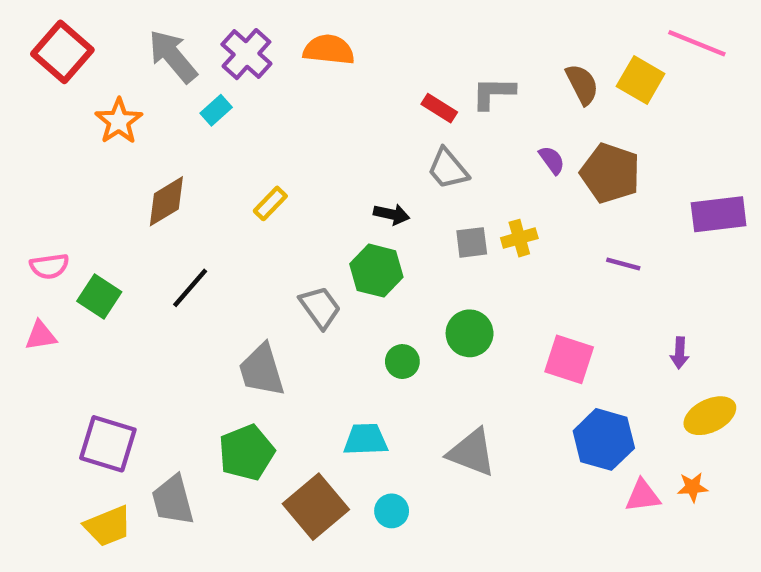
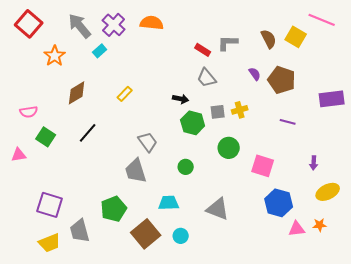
pink semicircle: (49, 266) -> (29, 112), moved
green hexagon: (376, 271) -> (193, 123), moved
green circle: (470, 333) -> (229, 148), moved
gray trapezoid: (262, 370) -> (136, 171), moved

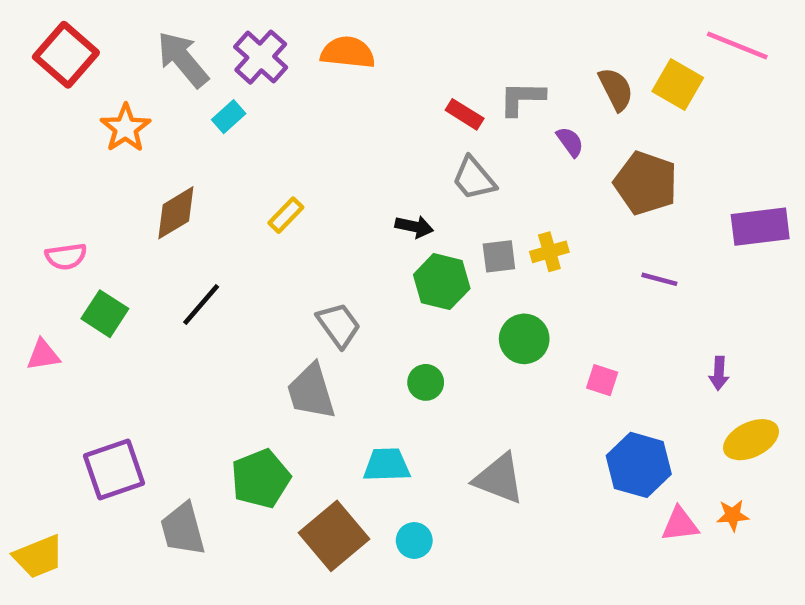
purple semicircle: (255, 74) -> (570, 142), moved
pink square: (263, 166) -> (602, 380), size x0.6
purple square: (50, 205) -> (114, 469), turned -36
yellow trapezoid: (50, 243) -> (38, 557), moved

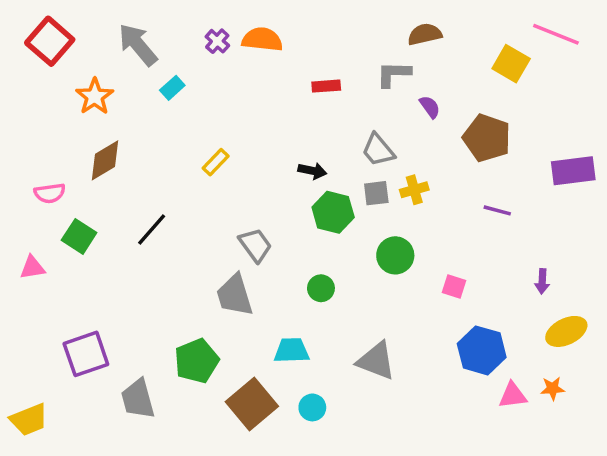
purple cross: (261, 57) -> (217, 41), moved, size x0.6
brown semicircle: (616, 89) -> (425, 34), moved, turned -76
red rectangle: (465, 114) -> (326, 86), moved, turned -36
gray trapezoid: (474, 178) -> (378, 150), moved
brown diamond: (176, 213) -> (105, 160), moved

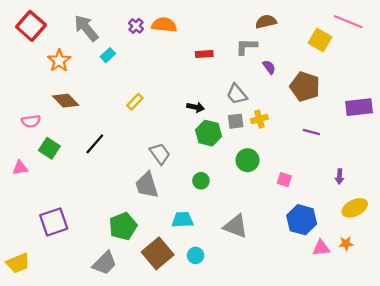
brown diamond: (105, 160) -> (66, 101), turned 76
gray trapezoid: (138, 399) -> (105, 263), moved, turned -120

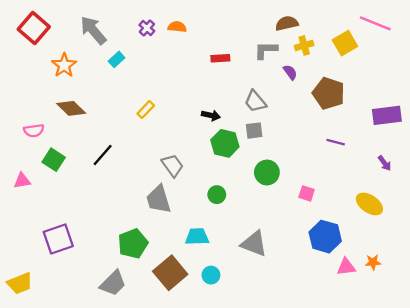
orange semicircle: (164, 25) -> (177, 27), size x0.7
yellow square: (320, 40) -> (345, 43), turned 30
yellow cross: (259, 119) -> (304, 45), moved
purple arrow: (340, 176) -> (385, 163), moved, turned -40
yellow ellipse: (355, 208) -> (369, 204), moved, turned 60

